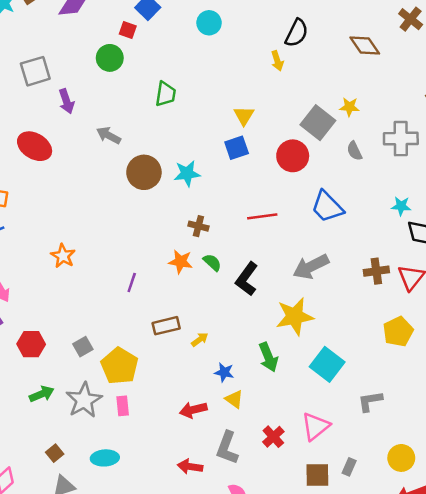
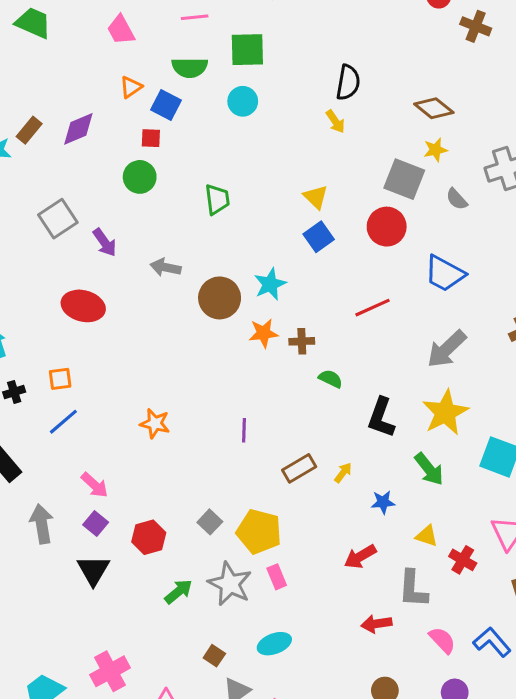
brown diamond: (365, 46) -> (434, 108), moved
orange star: (181, 262) -> (263, 333), moved
black L-shape: (247, 279) -> (381, 417), moved
yellow triangle: (234, 399) -> (427, 536), moved

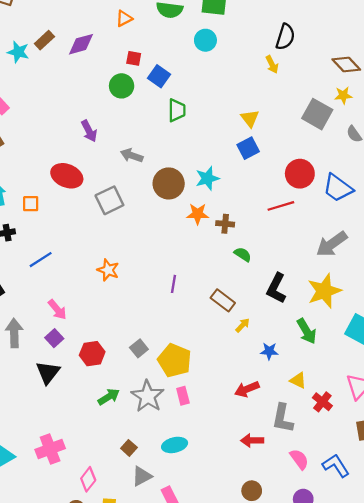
blue square: (166, 105) -> (159, 76), moved
gray square: (58, 219) -> (109, 200), moved
red circle: (387, 227) -> (300, 174), moved
orange square: (60, 379) -> (31, 204), moved
brown rectangle: (299, 468) -> (223, 300), moved, turned 60

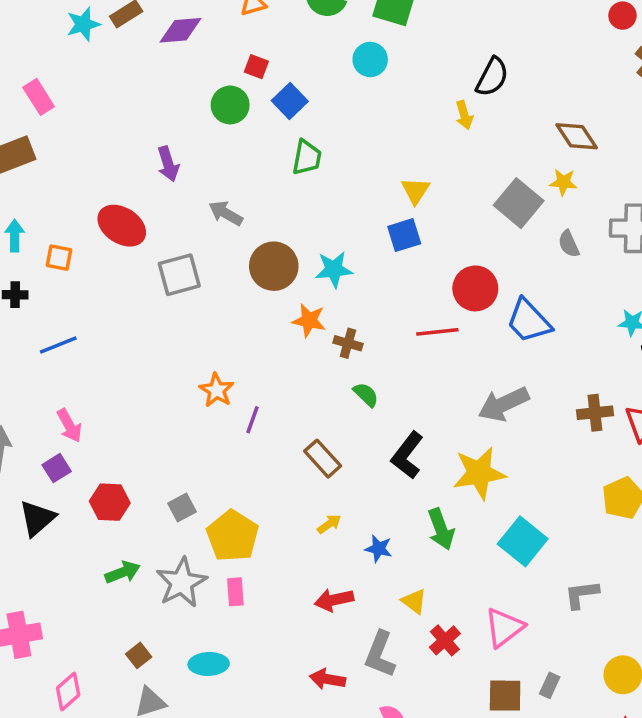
cyan star: (18, 52) -> (83, 24), turned 30
orange star: (108, 270) -> (217, 390), moved
yellow arrow: (243, 325) -> (329, 524), moved

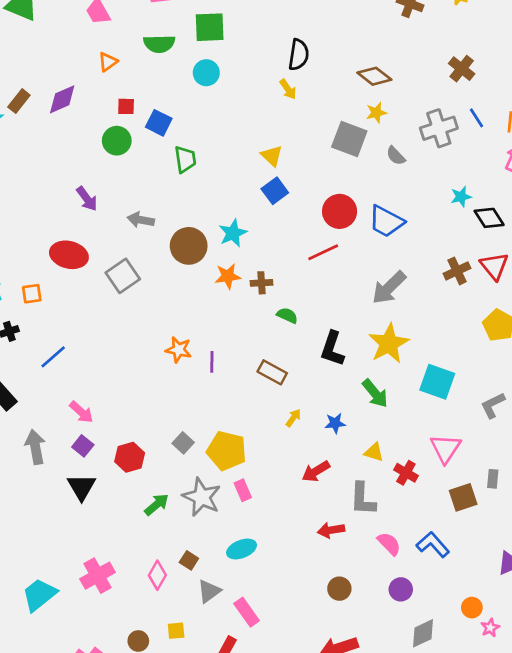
pink diamond: (68, 692) -> (157, 575), moved

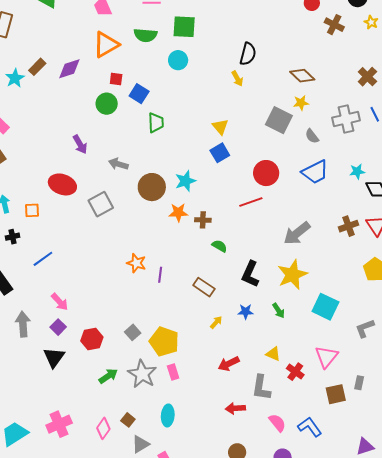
orange triangle: (108, 62) -> (106, 45), size x1.8
blue trapezoid: (386, 221) -> (315, 172), moved, turned -60
green arrow: (375, 393) -> (279, 311), size x0.7
blue star: (335, 423) -> (246, 312), moved
cyan ellipse: (242, 549) -> (168, 415), turned -70

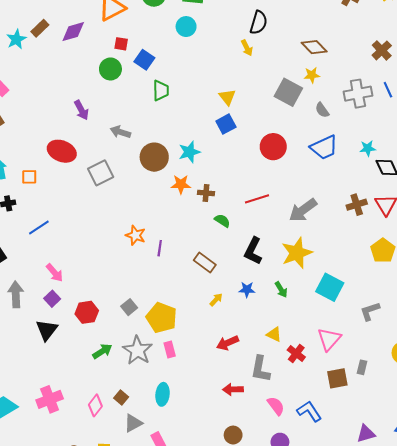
red line: (251, 202) -> (257, 199), moved

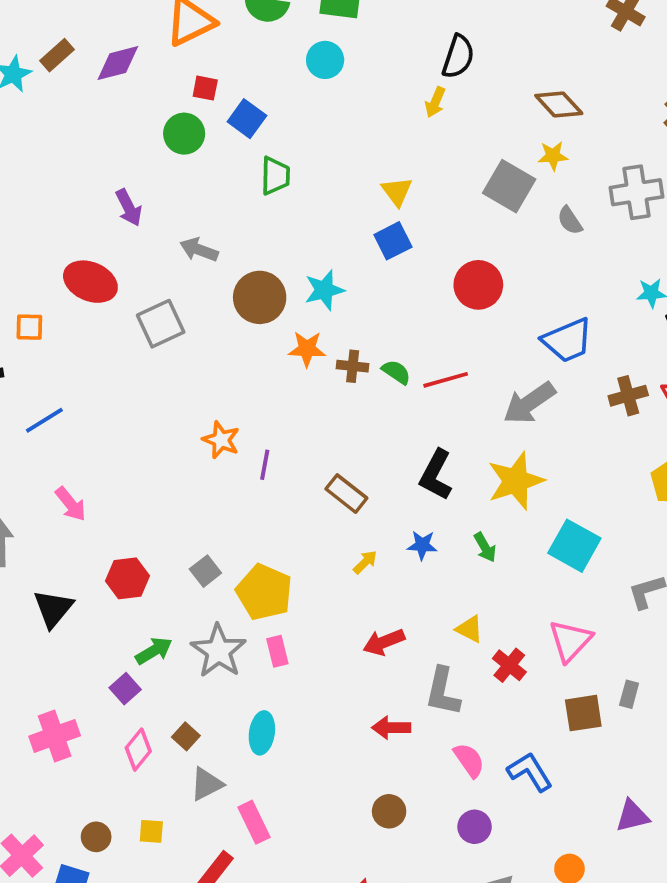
yellow arrow: (247, 48) -> (435, 102), turned 49
blue trapezoid: (324, 147) -> (568, 340), moved
green semicircle: (222, 221) -> (396, 372), moved
purple square: (52, 299) -> (125, 689), moved

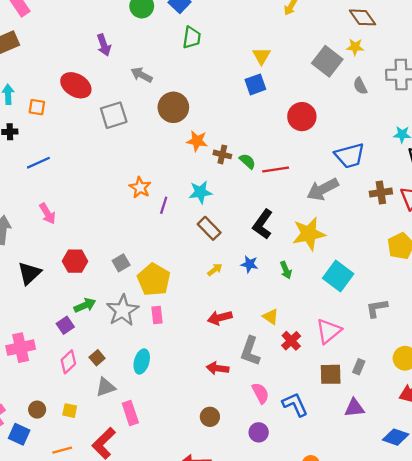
cyan star: (324, 290) -> (200, 192), moved
purple triangle: (632, 816) -> (354, 408), moved

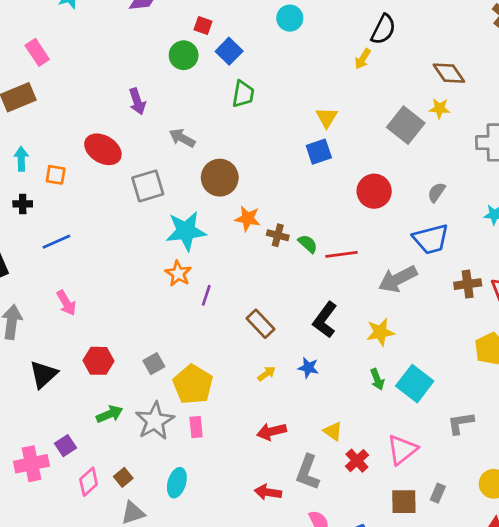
gray semicircle: (360, 86) -> (437, 192), moved, turned 60
cyan star: (200, 192) -> (186, 231), moved, size x1.4
yellow star: (309, 234) -> (380, 332), size x0.7
green arrow: (286, 270) -> (377, 379), moved
purple square: (65, 325) -> (65, 446), moved

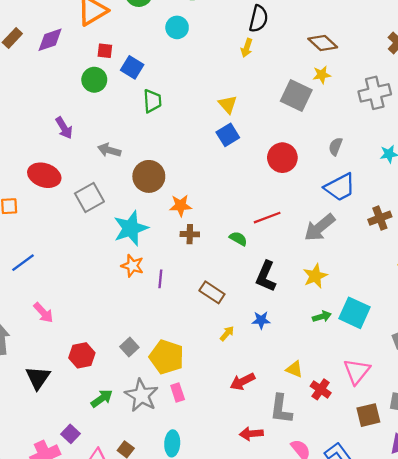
brown cross: (278, 235) -> (190, 234), moved
green semicircle: (308, 244) -> (238, 239), moved
green arrow: (377, 379) -> (322, 317), turned -72

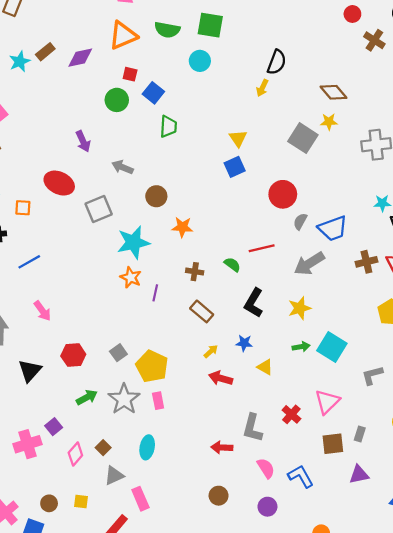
gray semicircle: (336, 146) -> (300, 221), moved
brown circle: (149, 176) -> (156, 196), size x0.7
brown cross: (190, 234) -> (195, 272), moved
yellow triangle: (294, 369) -> (265, 367), moved
red arrow: (242, 382) -> (221, 378), moved, turned 35

